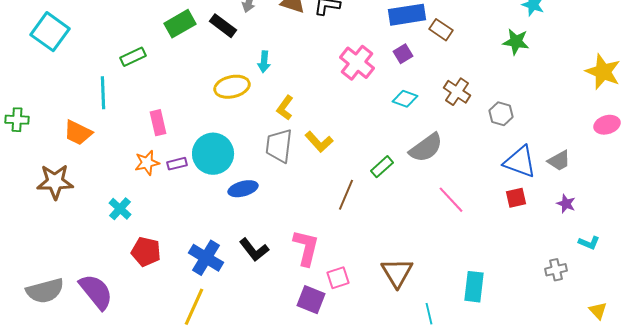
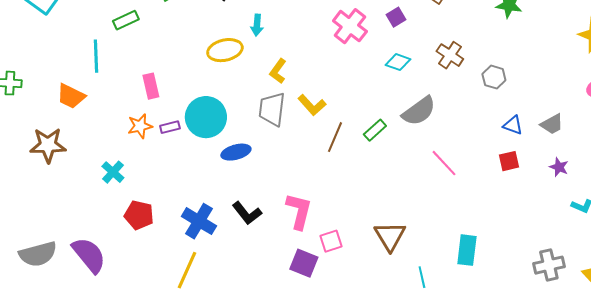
blue triangle: (520, 162) -> (513, 125), size x0.6
brown line: (346, 195) -> (335, 137), moved
gray cross: (556, 270) -> (549, 265), moved, size x1.4

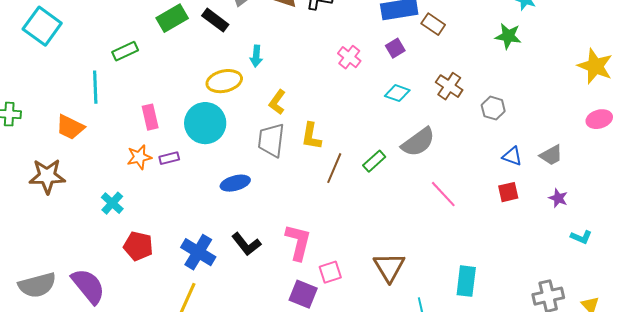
pink cross: (350, 26) -> (349, 57), size x0.7
yellow L-shape: (312, 105) -> (311, 136), turned 52
cyan circle: (206, 117) -> (205, 123), moved

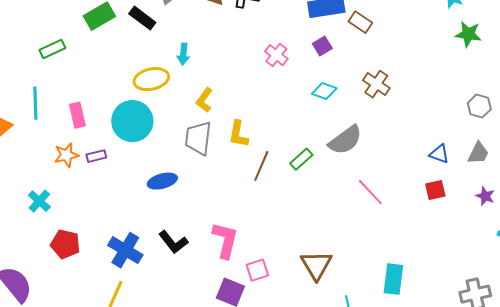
green star: (508, 36) -> (468, 34), moved
cyan line: (95, 87) -> (35, 103), moved
gray hexagon: (493, 108) -> (479, 106), moved
gray trapezoid: (551, 155) -> (478, 153), turned -35

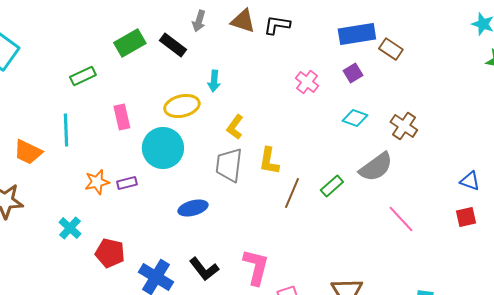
brown cross: (376, 84) -> (404, 126), moved
pink rectangle: (77, 115) -> (122, 117), moved
red pentagon: (65, 244) -> (110, 253), moved

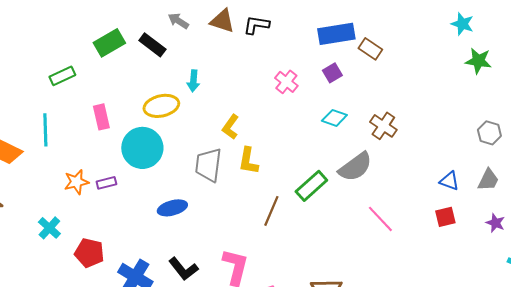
gray arrow: (199, 21) -> (178, 21), turned 105
yellow L-shape: (235, 127) -> (230, 127), moved
green rectangle: (332, 186) -> (311, 186), size x1.4
brown line: (292, 193) -> (271, 211), moved

